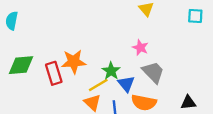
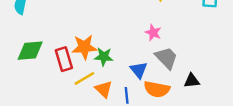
green star: (111, 71) -> (104, 57), moved, turned -30
yellow line: (98, 85) -> (84, 78), moved
black triangle: (188, 103) -> (192, 81), moved

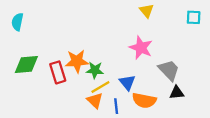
pink star: (153, 33) -> (141, 48), size x1.5
gray trapezoid: (166, 58) -> (169, 70), moved
yellow line: (84, 78) -> (100, 87), moved

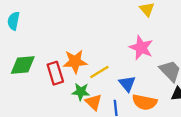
green star: (95, 70) -> (81, 92), moved
yellow line: (100, 87) -> (99, 72), moved

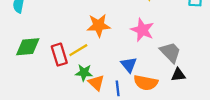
orange star: (75, 62) -> (99, 25), moved
yellow line: (99, 72) -> (78, 50), moved

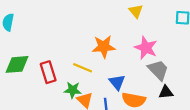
orange star: (99, 25) -> (104, 47), moved
pink star: (142, 30) -> (146, 48), moved
yellow line: (78, 50) -> (83, 68), moved, turned 54

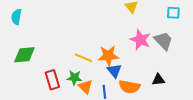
orange star: (104, 47) -> (108, 56), moved
gray trapezoid: (158, 70) -> (163, 41), moved
red rectangle: (48, 72) -> (52, 80), moved

